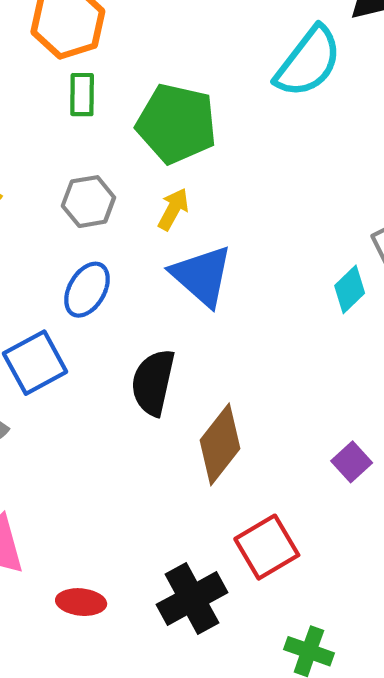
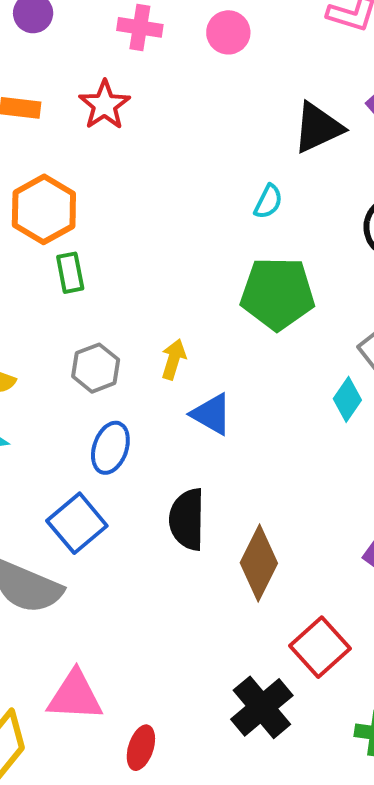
cyan semicircle: (308, 62) -> (268, 202), size x0.5
green pentagon: (177, 124) -> (278, 294), moved
blue triangle: (202, 276) -> (212, 414), size x0.7
red ellipse: (81, 602) -> (141, 748), moved, turned -66

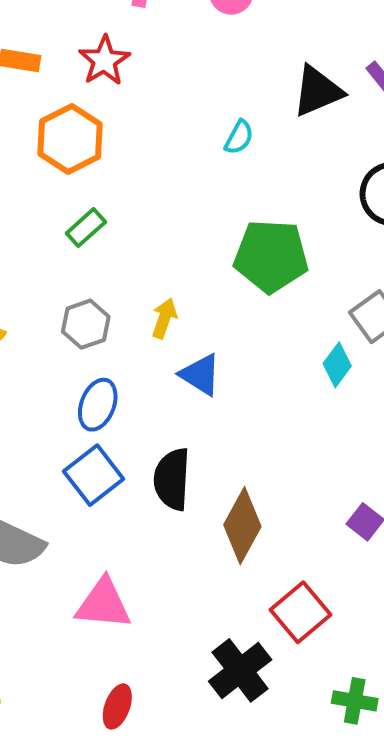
cyan semicircle: (268, 202) -> (239, 137), moved
orange hexagon: (44, 209) -> (70, 139), moved
green rectangle: (70, 273) -> (86, 228), moved, turned 57
blue square: (77, 523) -> (94, 475), moved
pink triangle: (75, 696) -> (103, 604), moved

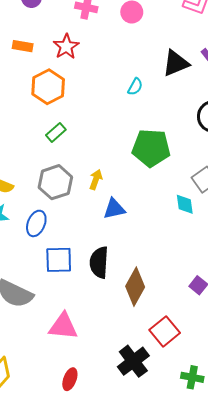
gray hexagon: (86, 324) -> (55, 182), size x1.4
cyan diamond: (337, 365) -> (185, 204), turned -45
blue triangle: (200, 375) -> (114, 209), turned -45
blue ellipse: (98, 405) -> (36, 223), moved
blue square: (94, 475) -> (59, 260), turned 36

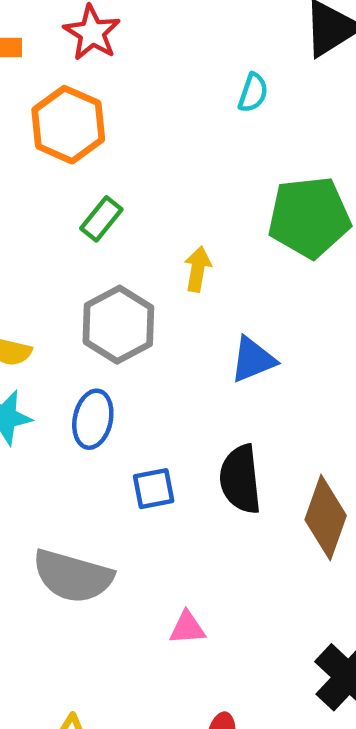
yellow arrow: (96, 179) -> (198, 269), moved
blue square: (59, 260) -> (154, 489), size x0.7
pink triangle: (63, 326) -> (187, 628), size x0.6

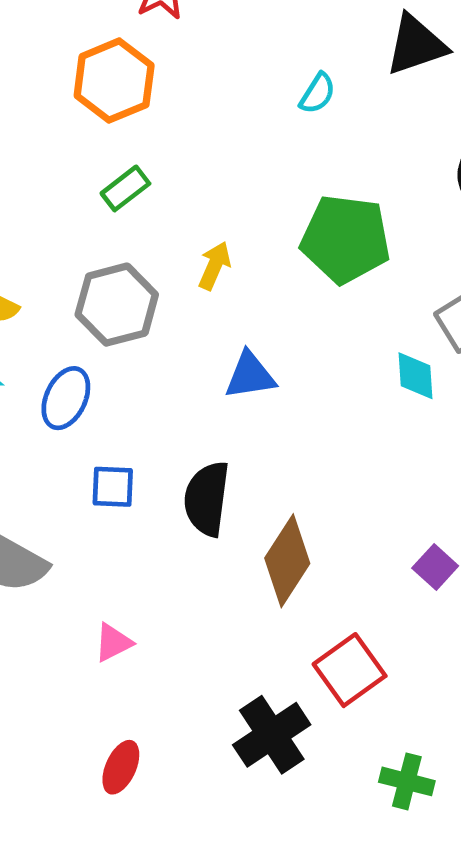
pink triangle: (187, 628) -> (113, 643), turned -36

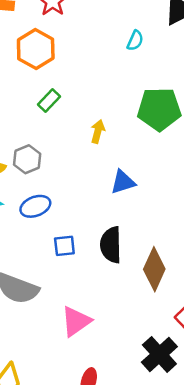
gray hexagon: (117, 305) -> (27, 159), moved, size x0.7
blue ellipse: (66, 398) -> (35, 206), turned 52
pink triangle: (113, 643) -> (76, 321), size x1.6

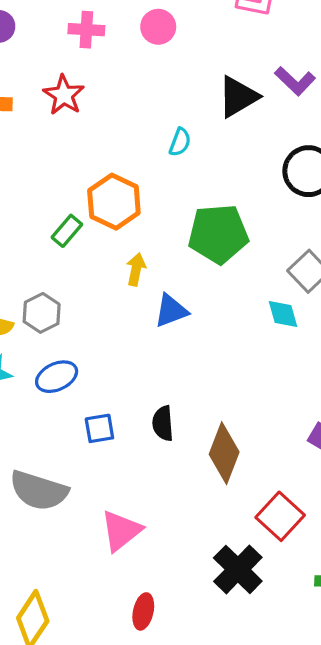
orange hexagon: (36, 49) -> (114, 202), moved
blue triangle: (123, 182) -> (171, 311), moved
black semicircle: (111, 245) -> (163, 423), size x0.7

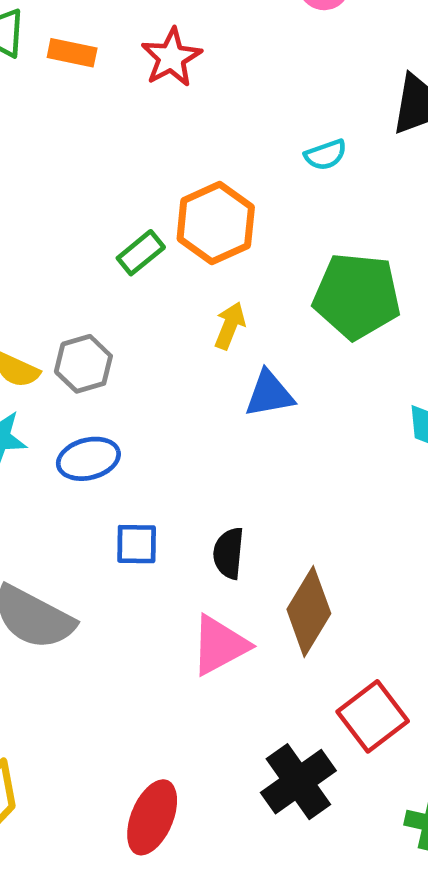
cyan semicircle: (180, 142) -> (326, 155), turned 40
pink triangle: (121, 531) -> (219, 645), moved
red ellipse: (143, 611) -> (152, 817), size x1.4

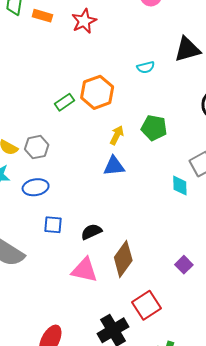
green pentagon: (357, 296) -> (154, 128), size x0.7
yellow arrow: (230, 326) -> (117, 135), moved
black semicircle: (229, 553) -> (91, 232), turned 55
pink triangle: (219, 645) -> (84, 270), turned 36

